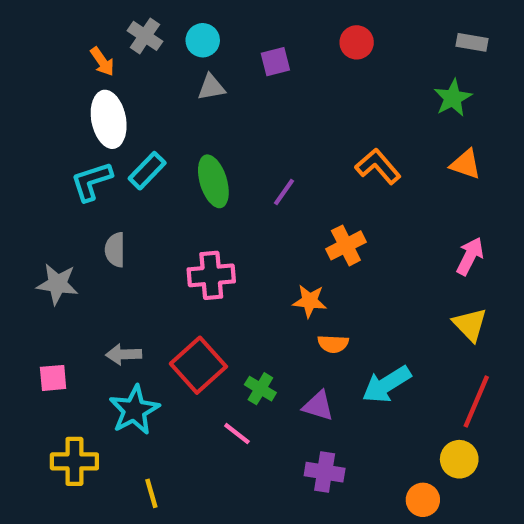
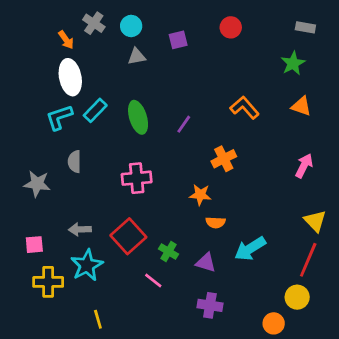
yellow triangle: (470, 325) -> (315, 221), moved
yellow cross: (74, 461) -> (48, 282), moved

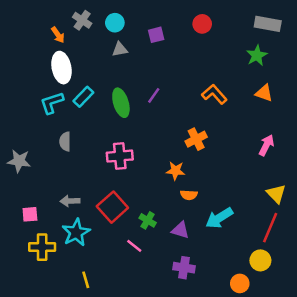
gray rectangle: (305, 27) -> (268, 24), size x1.5
purple line: (184, 124) -> (154, 95), moved
gray star: (37, 184) -> (19, 161), moved

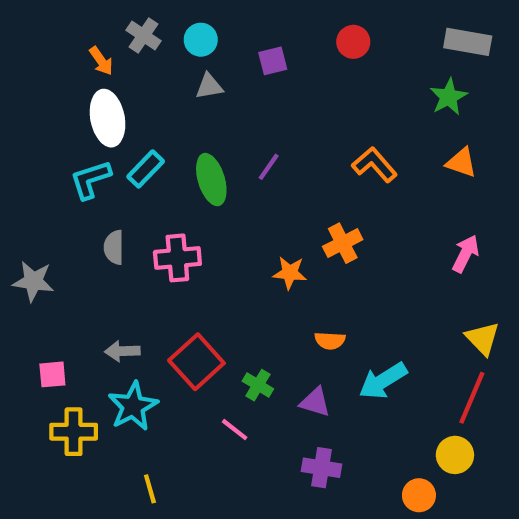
pink cross: (120, 156) -> (177, 258), moved
orange star: (175, 171) -> (290, 273), moved

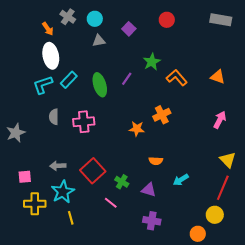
purple square: (273, 61) -> (129, 29), turned -32
green star: (449, 97) -> (152, 62), moved
gray star: (33, 281) -> (16, 133), turned -30
cyan arrow: (383, 381) -> (181, 180), size x0.7
yellow line: (150, 489) -> (71, 218), moved

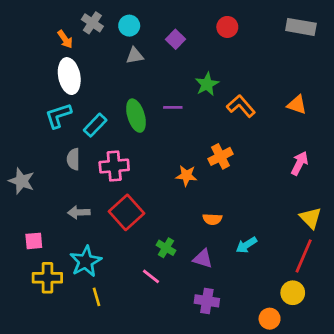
purple line: (127, 79) -> (173, 107), turned 56
cyan rectangle: (69, 80) -> (95, 125), moved
gray star: (16, 133) -> (22, 181), turned -30
gray arrow: (58, 166) -> (79, 212), moved
red square: (93, 171) -> (126, 212), moved

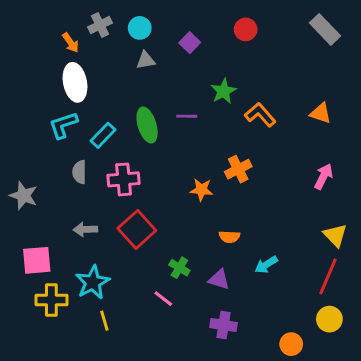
gray cross: (92, 23) -> (100, 25), turned 30
gray rectangle: (301, 27) -> (325, 29), turned 36
pink square: (34, 241) -> (37, 260), size x1.5
yellow circle: (293, 293) -> (329, 319), moved

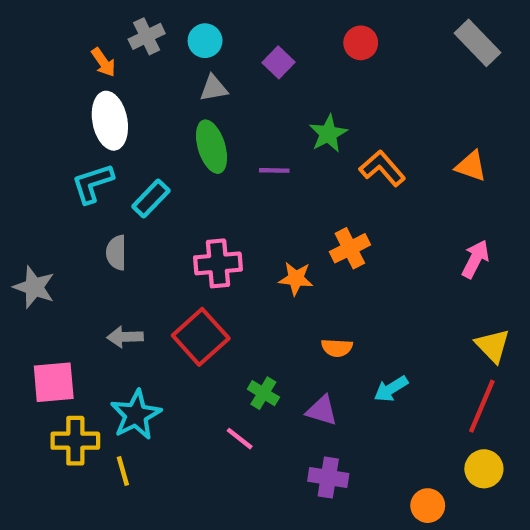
green ellipse: (147, 125) -> (212, 147), moved
pink cross: (124, 179) -> (218, 263), moved
yellow line: (104, 321) -> (123, 471), moved

